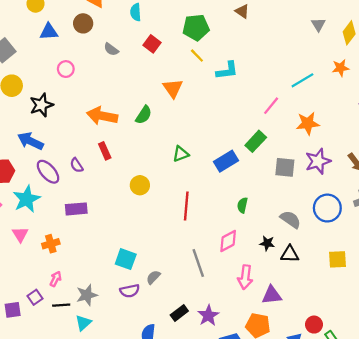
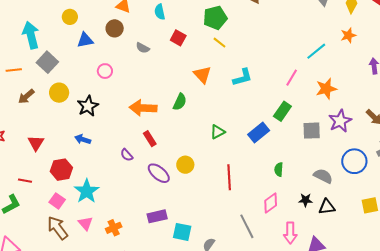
cyan L-shape: (227, 71) -> (243, 77), moved
blue arrow: (30, 141) -> (83, 139), size x0.7
purple ellipse: (48, 172) -> (159, 173), moved
purple rectangle: (76, 209) -> (157, 216), moved

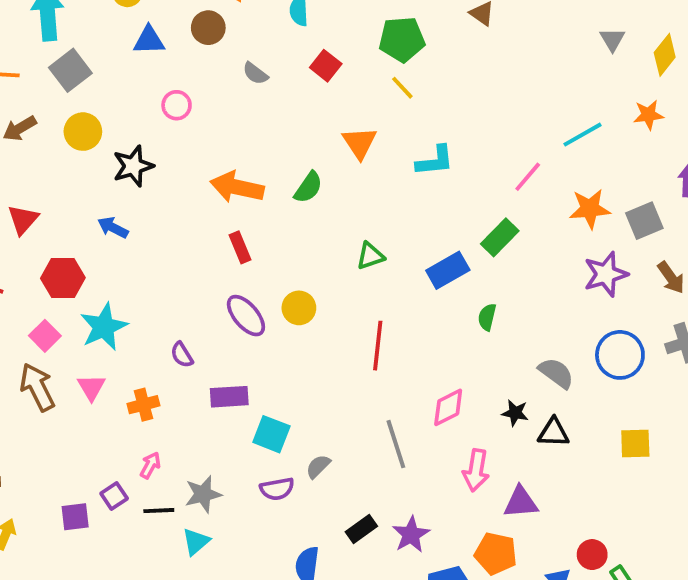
gray square: (312, 131) -> (644, 221), moved, turned -30
purple semicircle: (127, 155) -> (182, 355), moved
green semicircle: (279, 169) -> (487, 317), moved

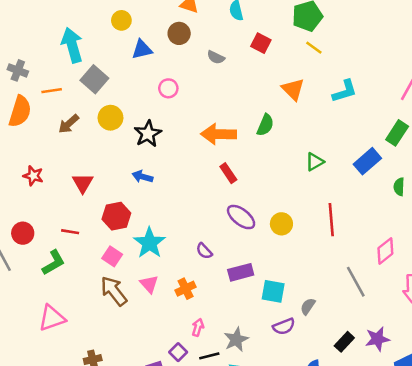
yellow circle: (299, 308) -> (281, 224), moved
purple star: (411, 535) -> (377, 339), turned 30

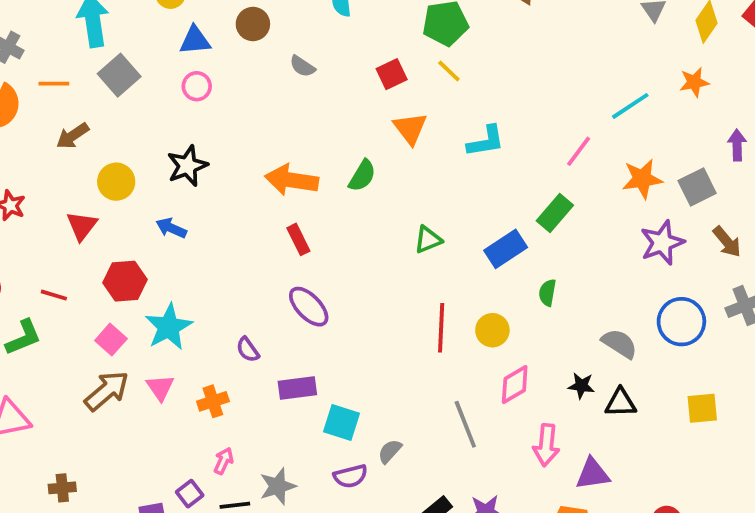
red square: (261, 43) -> (392, 74), moved, turned 30
pink circle: (168, 88) -> (197, 86), moved
yellow circle: (110, 118) -> (116, 182), moved
yellow circle: (281, 224) -> (492, 330), moved
brown arrow: (114, 291) -> (107, 391), turned 80

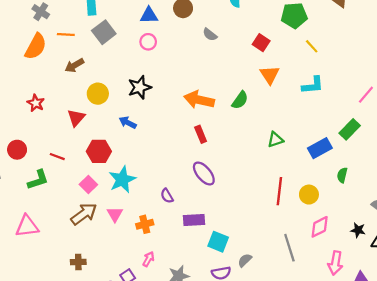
yellow line: (449, 71) -> (312, 46), moved
red square: (392, 74) -> (261, 43), turned -35
brown cross: (62, 488) -> (78, 262), moved

